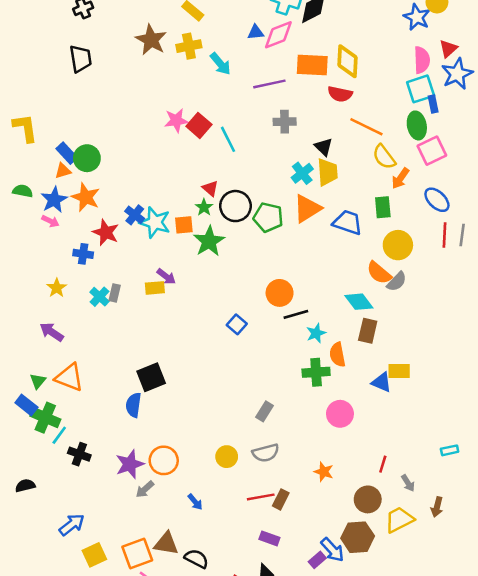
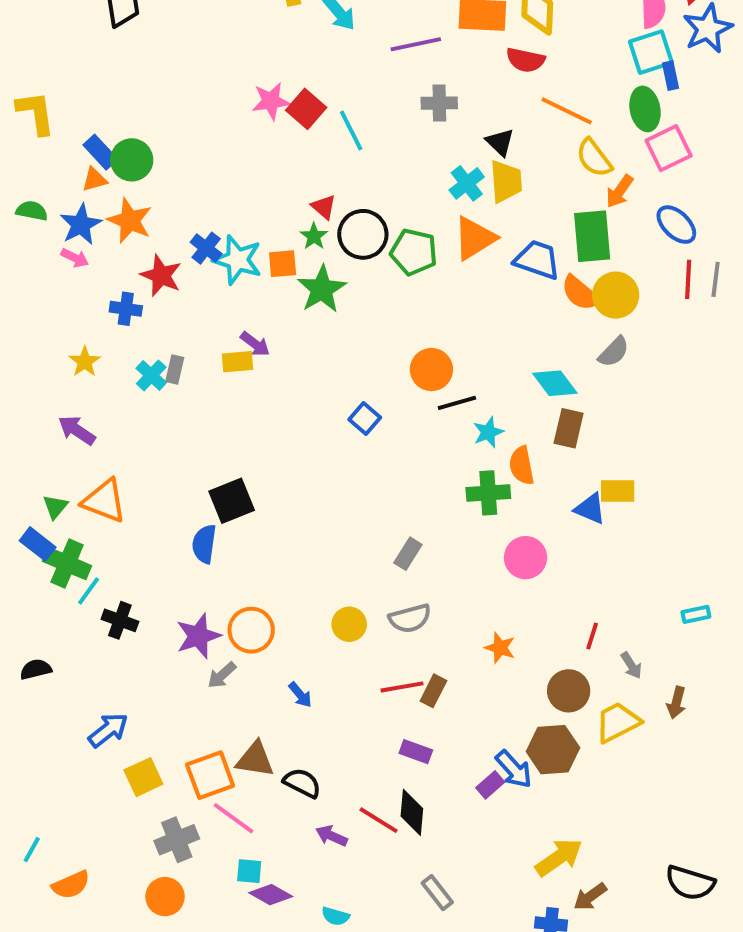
green rectangle: (383, 207) -> (592, 236), size x1.5
orange semicircle: (379, 273) -> (580, 293), moved

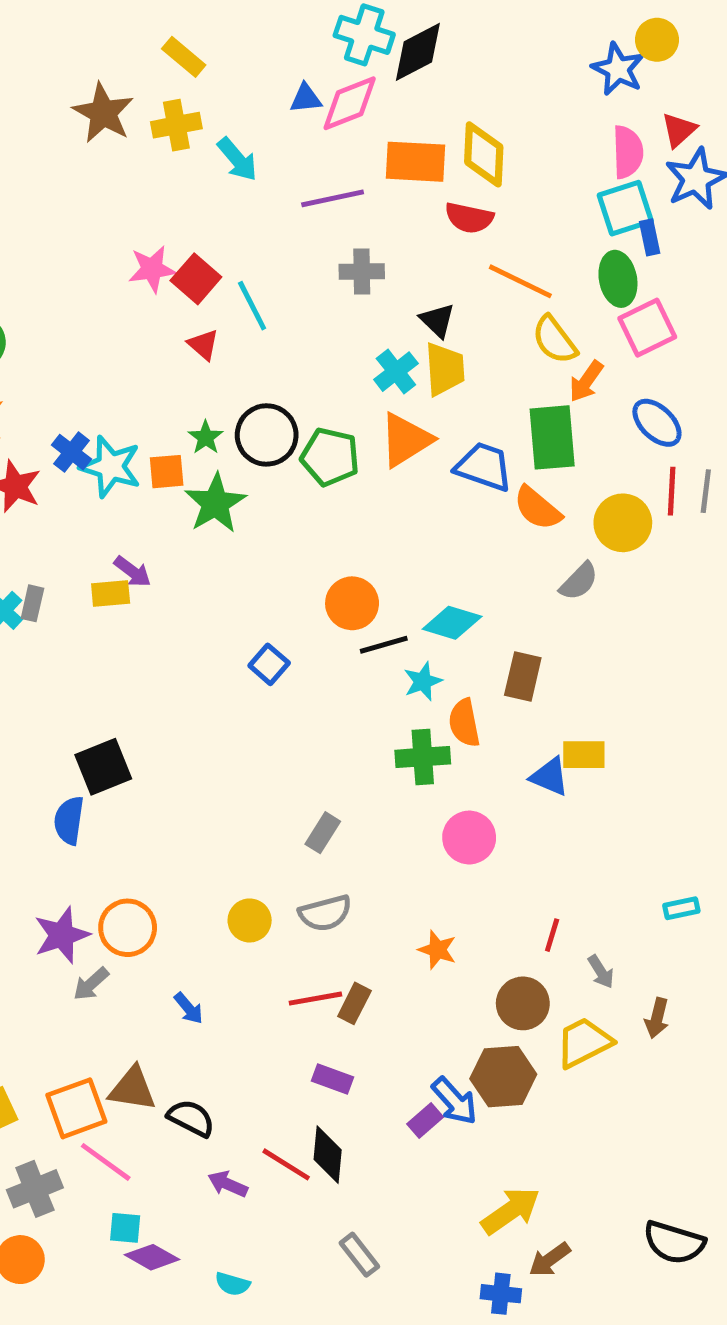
red triangle: (324, 207) -> (203, 345), moved
yellow circle: (616, 295) -> (623, 523), moved
cyan diamond: (555, 383) -> (452, 623), moved, turned -36

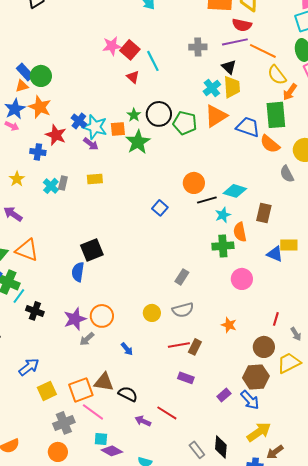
purple line: (333, 198) -> (235, 42), moved
purple arrow: (132, 572) -> (91, 144), moved
gray semicircle: (579, 581) -> (287, 174), turned 108
blue arrow: (454, 1101) -> (250, 400), moved
black diamond: (328, 1155) -> (221, 447), moved

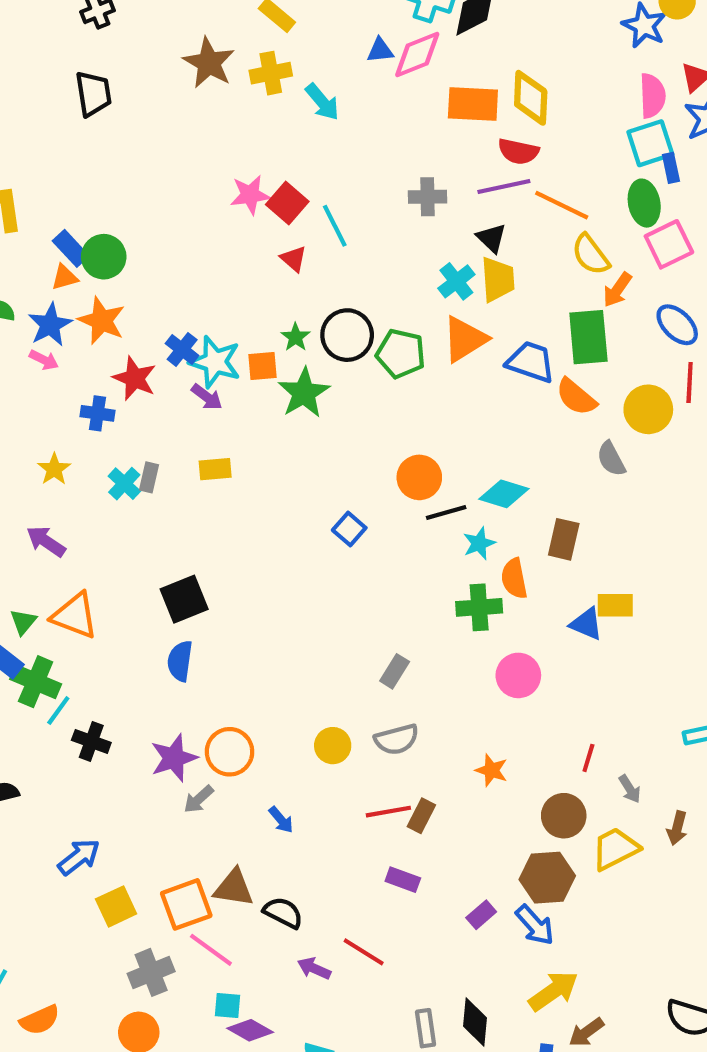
black square: (92, 250) -> (184, 599), moved
gray rectangle: (197, 450) -> (425, 1028), turned 30

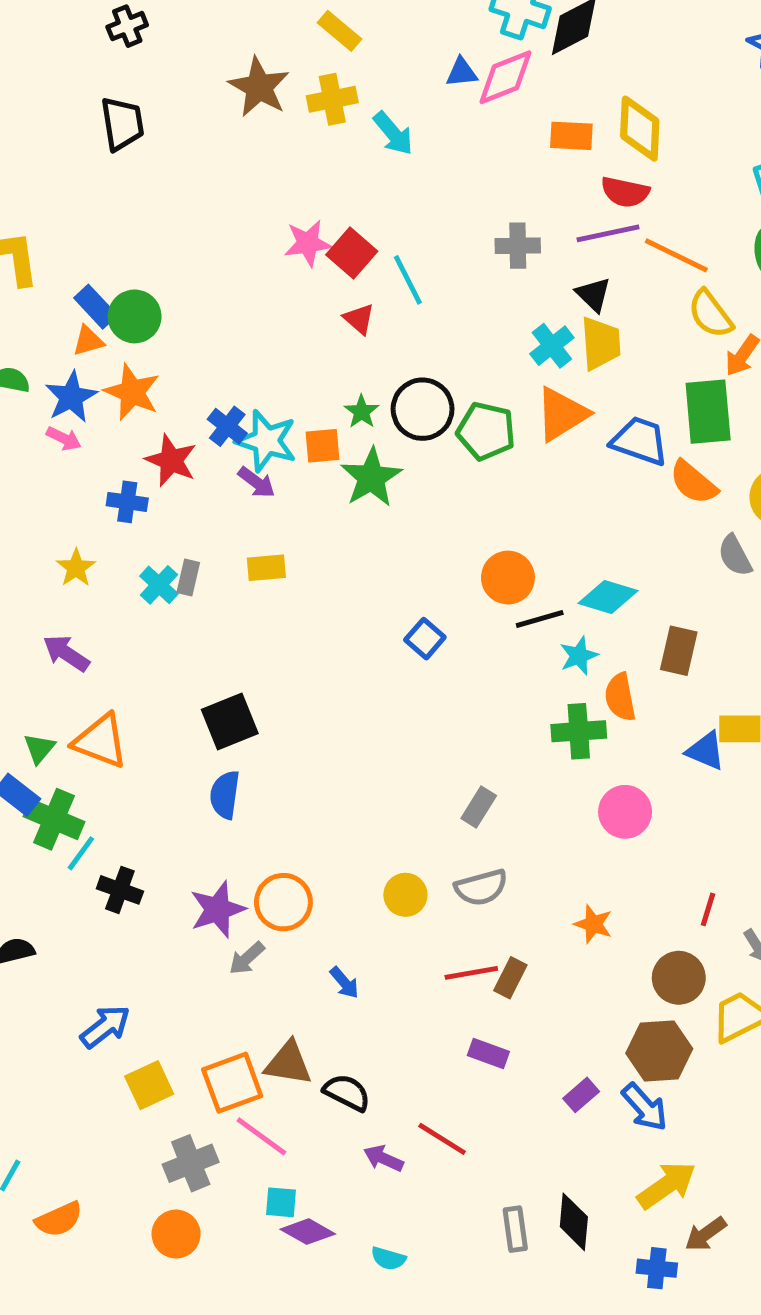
orange rectangle: (473, 104) -> (571, 136), size x0.7

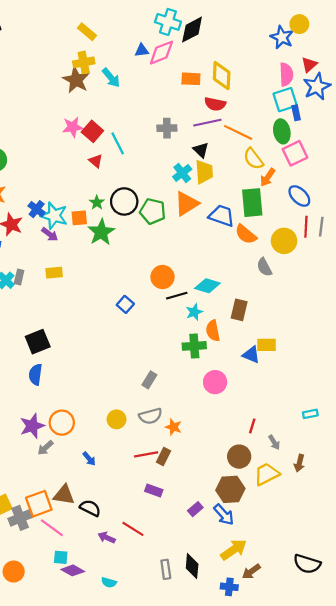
brown star: (259, 87) -> (76, 80), moved
orange star: (593, 924) -> (173, 427), moved
gray cross: (191, 1163) -> (20, 518), moved

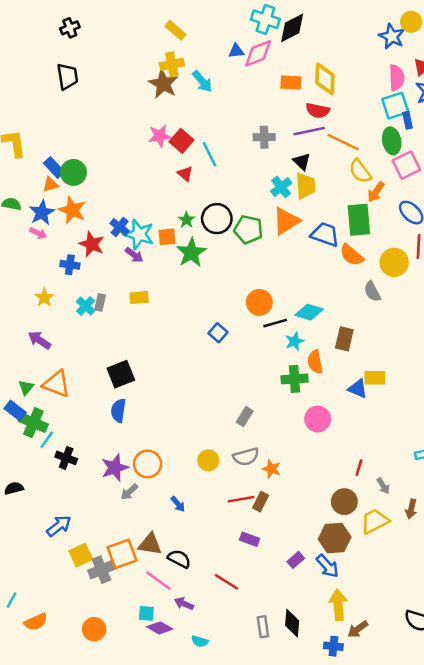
pink line: (52, 528) -> (158, 581), moved
purple arrow: (107, 538) -> (184, 604), moved
yellow arrow: (234, 550) -> (338, 605), turned -60

